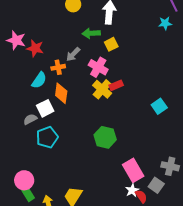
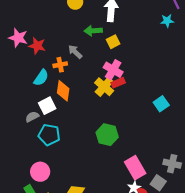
gray arrow: (73, 54) -> (75, 52), turned 91
pink cross: (98, 67) -> (113, 70), moved
cyan pentagon: (47, 137) -> (49, 135), turned 30
pink circle: (24, 180) -> (40, 172), moved

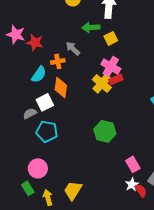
pink rectangle: (135, 168) -> (133, 164), size x0.7

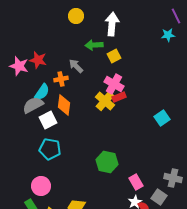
pink star: (16, 34) -> (19, 66), moved
gray semicircle: (30, 113) -> (33, 105), moved, size x1.5
green hexagon: (105, 131) -> (107, 162), moved

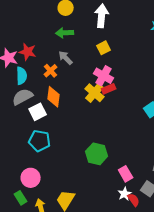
green arrow: (94, 45) -> (65, 33), moved
orange cross: (61, 79) -> (51, 71), turned -32
cyan semicircle: (42, 92) -> (22, 76), moved, turned -36

